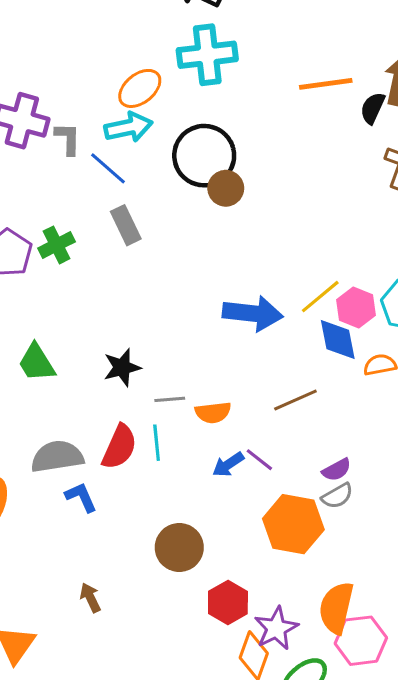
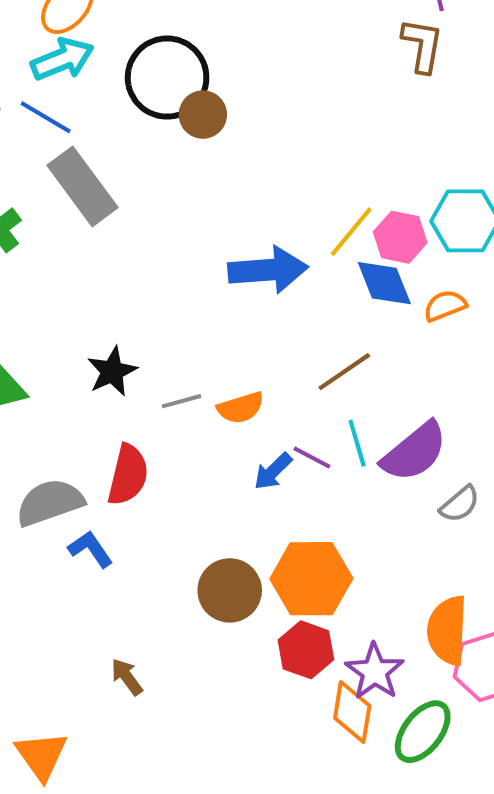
gray rectangle: (126, 225) -> (82, 186), size x1.5
cyan line: (157, 443) -> (357, 443), moved
purple semicircle: (337, 470) -> (414, 452), size x1.8
gray semicircle: (337, 496) -> (460, 504), moved
orange hexagon: (293, 524) -> (311, 579), moved

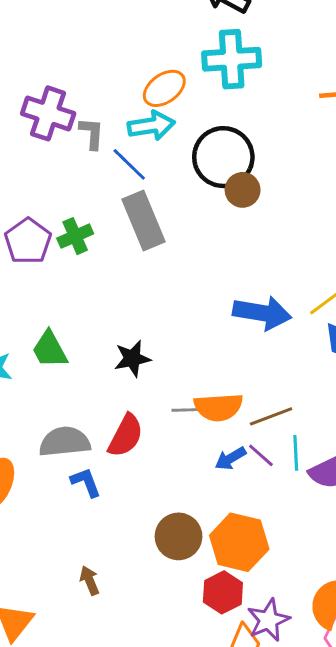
brown line: (344, 372) -> (271, 416), moved
gray line: (182, 401) -> (186, 410), moved
orange semicircle: (241, 408) -> (218, 407), size x1.4

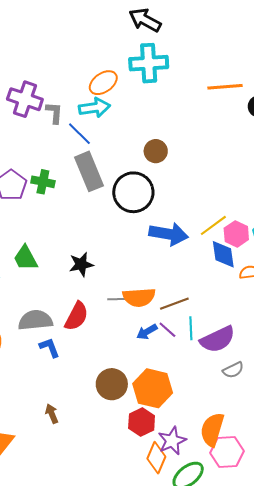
black circle: (223, 157) -> (133, 192), moved
green cross: (75, 236) -> (43, 182), turned 35

